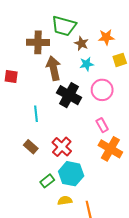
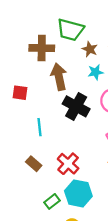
red square: (11, 76) -> (20, 93), moved

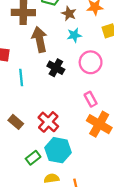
black cross: (76, 106) -> (56, 68), size x0.7
cyan line: (39, 127) -> (21, 77), moved

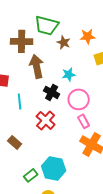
cyan star: (74, 35) -> (69, 74), moved
pink circle: (91, 62) -> (79, 99), moved
red cross: (48, 122) -> (46, 120), moved

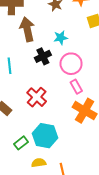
black cross: (52, 92) -> (43, 56), turned 35
red cross: (46, 120) -> (37, 97), moved

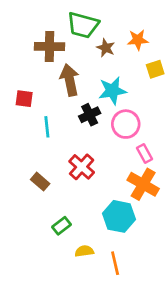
cyan star: (61, 38) -> (112, 91), size x1.5
pink rectangle: (76, 87) -> (144, 154), moved
cyan hexagon: (45, 136) -> (119, 216), moved

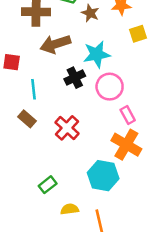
brown arrow: (70, 80) -> (55, 44), turned -96
brown rectangle: (40, 182) -> (27, 119), moved

